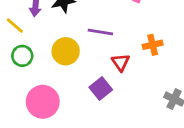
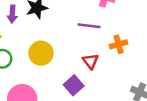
purple line: (100, 32) -> (89, 26), moved

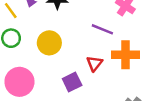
orange cross: (119, 44) -> (126, 55), size x1.5

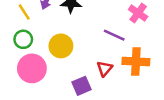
pink circle: (19, 82) -> (32, 68), moved

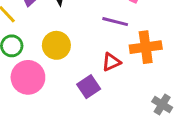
red triangle: (105, 69) -> (111, 62), turned 35

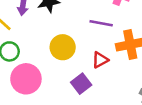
yellow circle: (56, 45) -> (63, 47), moved

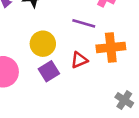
purple square: (81, 84) -> (49, 71), moved

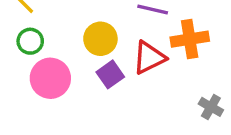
red triangle: (79, 60) -> (149, 58), size x1.5

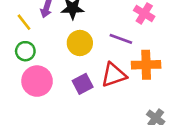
yellow circle: (100, 39) -> (80, 43), moved

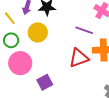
yellow circle: (80, 43) -> (38, 32), moved
purple square: (83, 84) -> (45, 82), moved

